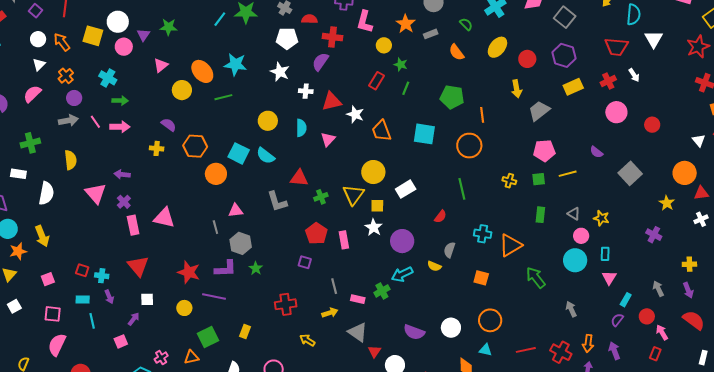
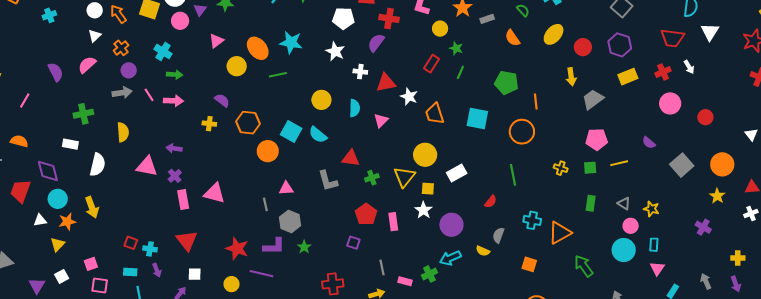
orange circle: (685, 173) -> (722, 164), moved
pink triangle: (96, 193) -> (147, 166), turned -40
pink square: (48, 279) -> (91, 264), moved

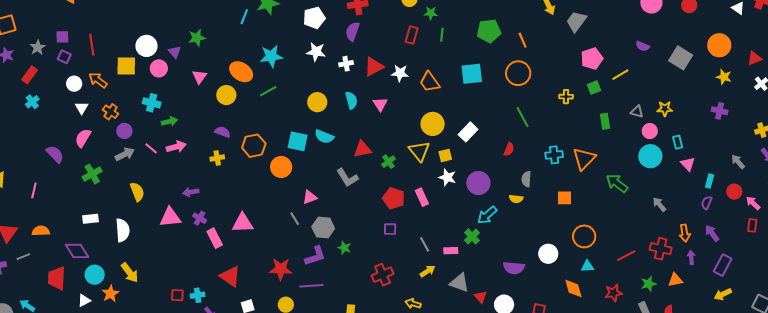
green cross: (83, 114) -> (92, 174), moved

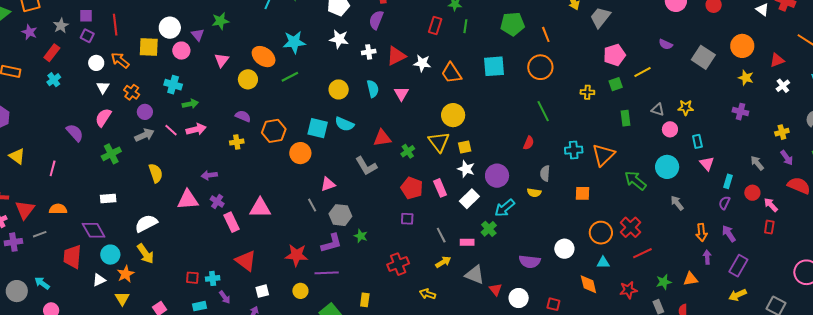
white rectangle: (468, 132) -> (469, 199), moved
cyan circle: (650, 156) -> (667, 167), moved
white semicircle: (123, 230) -> (146, 223), moved, turned -115
red cross: (661, 249) -> (630, 227), moved, turned 30

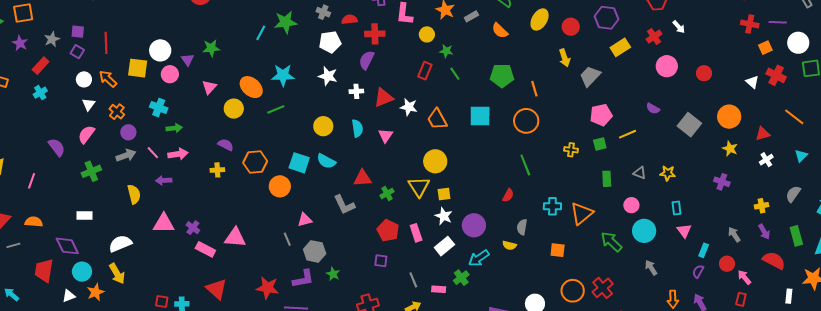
green line: (465, 26) -> (455, 74), turned -48
pink circle: (670, 129) -> (631, 205), moved
purple arrow: (209, 175) -> (164, 180), moved
pink rectangle: (231, 222) -> (205, 249), turned -42

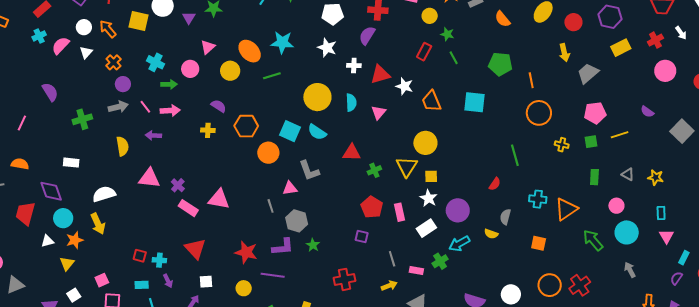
pink circle: (170, 74) -> (190, 69), moved
orange circle: (526, 121) -> (539, 113), moved
yellow circle: (323, 126) -> (317, 97), size x1.4
pink semicircle: (86, 134) -> (61, 46), moved
gray L-shape: (344, 205) -> (309, 171), moved

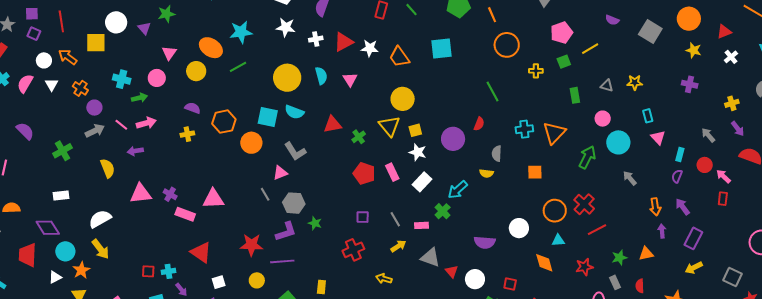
purple circle: (458, 210) -> (453, 139), moved
purple square: (362, 237) -> (363, 217), moved
green arrow: (593, 240) -> (587, 157), turned 80

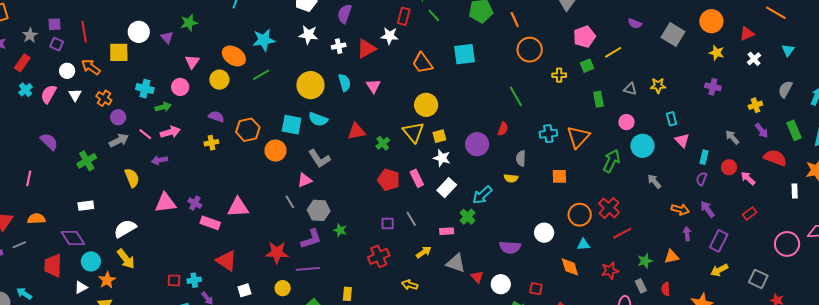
white star: (370, 48) -> (390, 36), moved
red rectangle: (723, 199) -> (750, 214), moved, turned 48
orange arrow: (655, 207) -> (680, 210), turned -66
gray line: (395, 219) -> (411, 219), moved

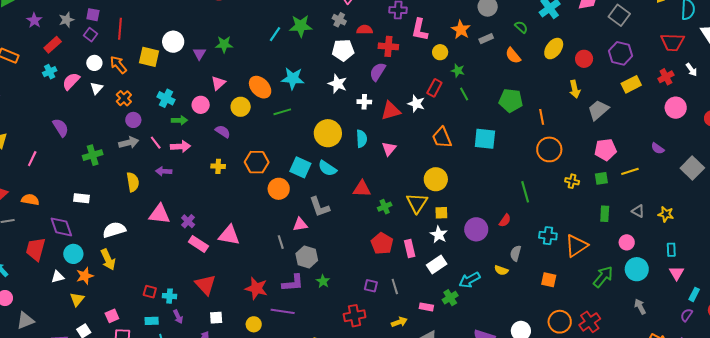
purple semicircle: (216, 117) -> (223, 132), moved

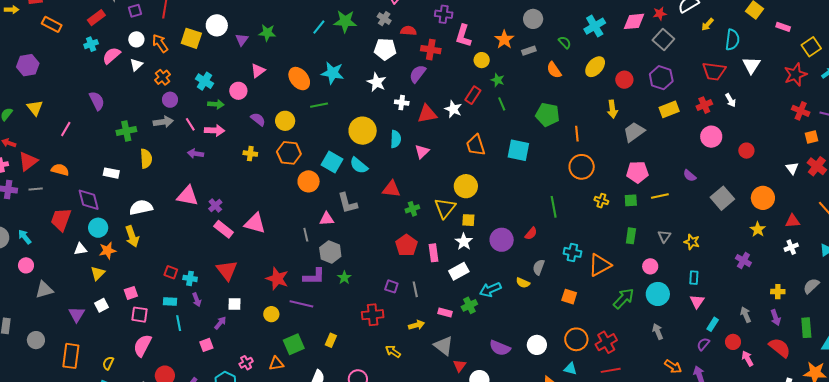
purple square: (90, 35) -> (135, 11), turned 32
yellow circle: (241, 107) -> (285, 121), moved
yellow semicircle: (133, 182) -> (146, 159), moved
gray triangle: (638, 211) -> (664, 236), turned 32

